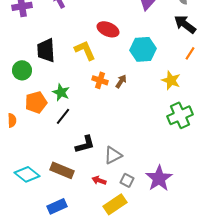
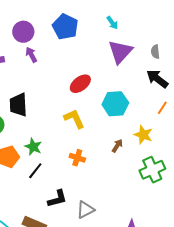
red ellipse: (108, 29) -> (80, 84), turned -60
yellow L-shape: (85, 50) -> (74, 119), moved
orange cross: (100, 80) -> (77, 158), moved
brown arrow: (121, 81) -> (117, 146), moved

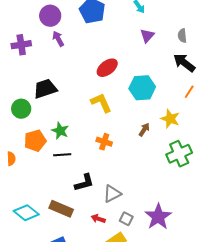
purple triangle: (120, 52) -> (147, 36), size x0.6
black trapezoid: (18, 105) -> (45, 89), turned 75
black line: (35, 171) -> (62, 155), turned 48

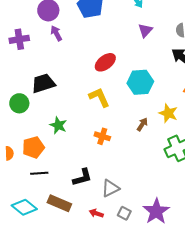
orange pentagon: (35, 141) -> (33, 147), moved
black line: (62, 155) -> (39, 173), moved

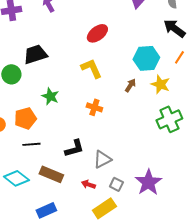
cyan hexagon: (140, 82) -> (146, 58), moved
brown arrow: (142, 124) -> (130, 85), moved

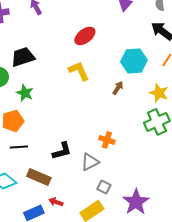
yellow star: (160, 84) -> (159, 93), moved
green star: (50, 96) -> (25, 93), moved
orange cross: (94, 107) -> (107, 140), moved
purple star: (148, 182) -> (136, 202), moved
red arrow: (88, 184) -> (56, 202), moved

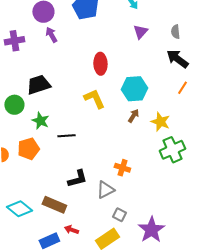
red ellipse: (85, 36) -> (100, 64), turned -55
cyan hexagon: (134, 61) -> (134, 89), moved
yellow star: (159, 93) -> (160, 122), moved
black line: (19, 147) -> (66, 136), moved

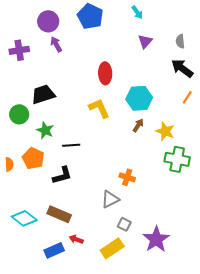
orange pentagon: (28, 149) -> (33, 158), turned -30
green cross: (172, 150) -> (177, 159), turned 35
black L-shape: (77, 179) -> (62, 175), moved

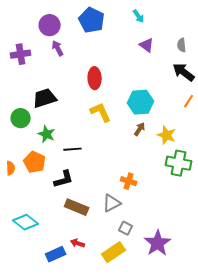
purple triangle: (145, 41) -> (147, 45), turned -35
red ellipse: (105, 73) -> (95, 78), moved
brown rectangle: (59, 214) -> (77, 207), moved

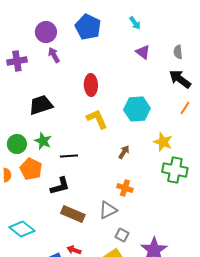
green circle: (21, 118) -> (17, 144), moved
brown arrow: (140, 129) -> (124, 152), moved

